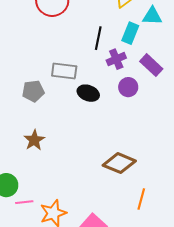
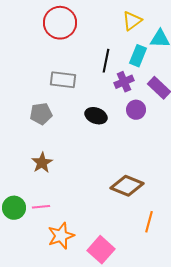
gray rectangle: (64, 71) -> (63, 80), moved
pink line: (24, 202) -> (41, 207), moved

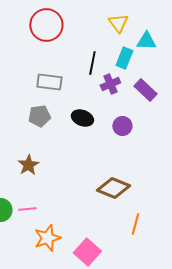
yellow triangle: (132, 21) -> (118, 23), turned -30
purple circle: (136, 110) -> (122, 126), moved
gray pentagon: (41, 114) -> (39, 116), moved

